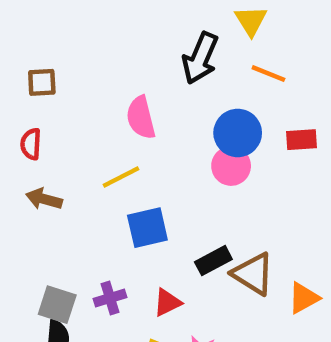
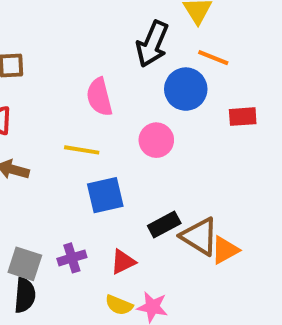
blue circle: (238, 133) -> (186, 89), moved
pink circle: (231, 166) -> (156, 140), moved
yellow line: (121, 177) -> (82, 150), turned 36
orange triangle: (304, 298) -> (225, 250), moved

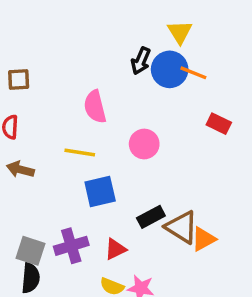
black arrow: (152, 44) -> (141, 61), size x0.7
blue circle: (186, 89) -> (170, 69), moved
red rectangle: (243, 117) -> (219, 124), turned 30
purple cross: (72, 258) -> (71, 246), size x1.4

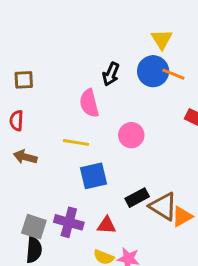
black arrow: (141, 61) -> (111, 74), moved
purple cross: (71, 246) -> (69, 222), turned 32
red triangle: (115, 249) -> (107, 225), turned 30

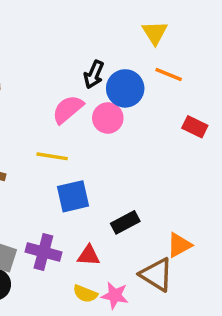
blue circle: (153, 71) -> (125, 88), moved
pink semicircle: (89, 103) -> (68, 109), turned 64
pink circle: (131, 135) -> (108, 118), moved
brown triangle: (163, 206) -> (157, 275), moved

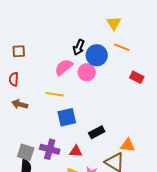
orange triangle: (179, 245) -> (128, 145), turned 35

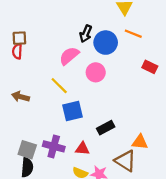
pink circle: (87, 72) -> (96, 72), moved
red semicircle: (14, 79) -> (17, 51), moved
yellow line: (55, 94) -> (59, 86), turned 36

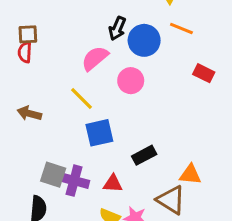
gray square: (27, 150) -> (53, 175), moved

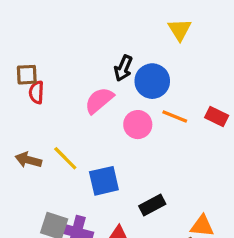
orange line: (181, 28) -> (175, 116), moved
red semicircle: (25, 52) -> (36, 92), moved
yellow line: (81, 99) -> (65, 158), moved

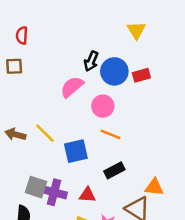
red semicircle: (36, 92) -> (22, 35), moved
orange line: (175, 116) -> (111, 134), moved
red rectangle: (217, 116) -> (141, 75), moved, turned -42

